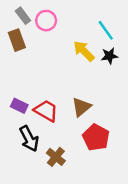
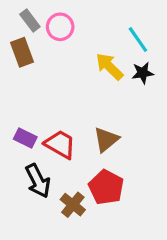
red pentagon: (96, 137) -> (106, 187), moved

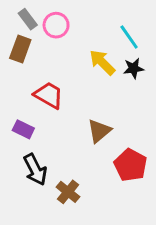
brown rectangle: (22, 52) -> (20, 49), turned 40
red trapezoid: (60, 144) -> (49, 95), moved
red pentagon: (106, 187) -> (131, 165), moved

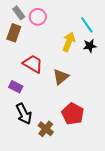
yellow arrow: (102, 62) -> (69, 42), turned 66
brown triangle: (99, 131) -> (61, 77), moved
red pentagon: (131, 165) -> (73, 114), moved

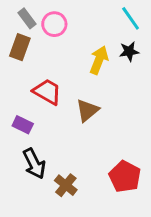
cyan line: (87, 25) -> (131, 18), moved
black star: (90, 46) -> (129, 51), moved
red pentagon: (73, 114) -> (125, 177), moved

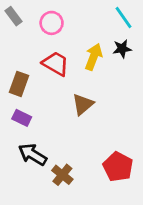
gray rectangle: (27, 18) -> (14, 16), moved
brown rectangle: (20, 47) -> (19, 84), moved
red trapezoid: (47, 92) -> (56, 64), moved
black arrow: (34, 164) -> (33, 154), turned 148

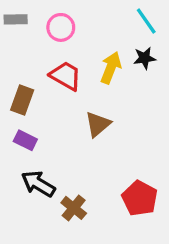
gray rectangle: (14, 16) -> (16, 19), turned -54

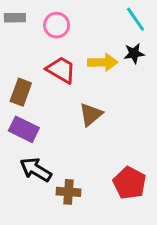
yellow arrow: (111, 68) -> (103, 62), turned 68
purple rectangle: (25, 140) -> (24, 129), size x1.4
brown cross: (74, 208) -> (68, 192), turned -35

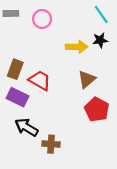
red trapezoid: (61, 70) -> (40, 80), moved
brown triangle: (91, 114) -> (87, 79), moved
red pentagon: (130, 183) -> (97, 109), moved

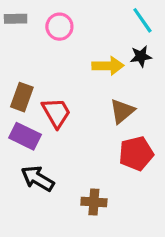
red trapezoid: (40, 80) -> (56, 113), turned 30
red pentagon: (97, 109) -> (136, 153), turned 30
brown cross: (51, 144) -> (94, 202), moved

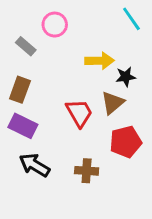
gray rectangle: (16, 19) -> (26, 46), moved, turned 42
black star: (141, 56) -> (126, 77), moved
red trapezoid: (56, 113) -> (79, 113), moved
brown cross: (94, 202) -> (87, 171), moved

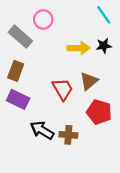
gray rectangle: (26, 46) -> (20, 37), size x1.5
black star: (126, 77) -> (104, 46), moved
red pentagon: (126, 142) -> (99, 112), turned 30
black arrow: (34, 165) -> (42, 130), moved

